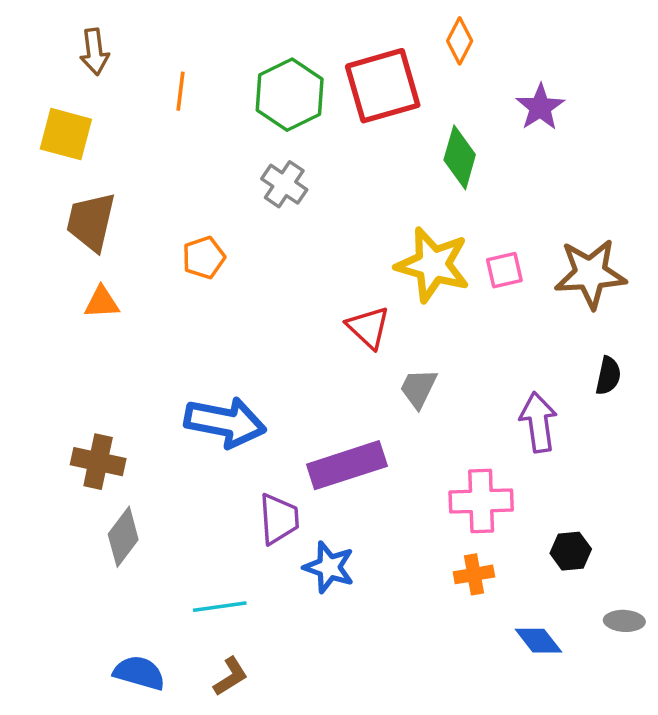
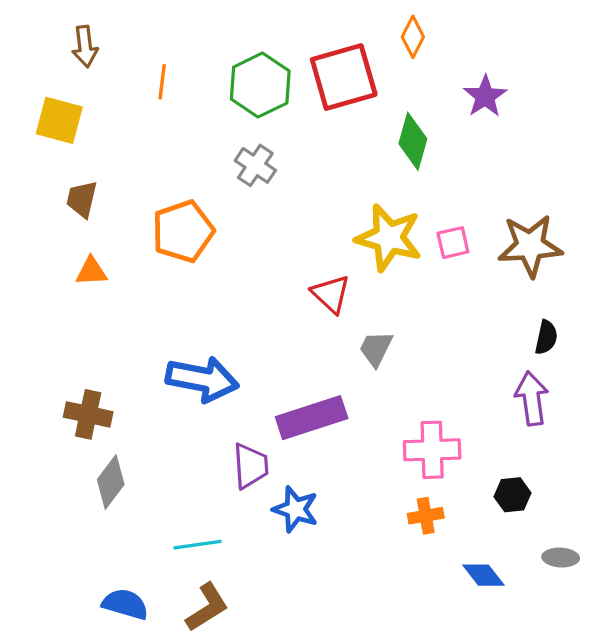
brown trapezoid: (91, 222) -> (82, 199), size x0.7
orange pentagon: (204, 258) -> (183, 231), size x1.6
purple arrow: (538, 422) -> (532, 398), moved
brown L-shape: (231, 676) -> (207, 607), size x1.4

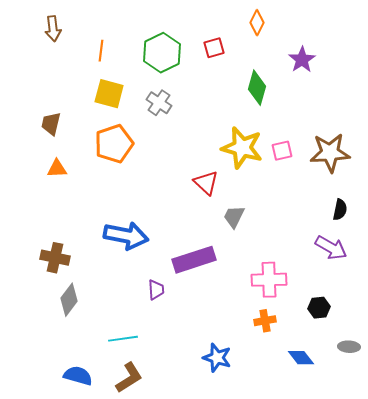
red square: (344, 77) -> (214, 48), size x0.5
yellow square: (59, 120) -> (109, 94), moved
purple arrow: (532, 398) -> (331, 248), turned 128
purple trapezoid: (251, 466) -> (156, 290), size x0.7
blue star: (296, 509) -> (217, 358), moved

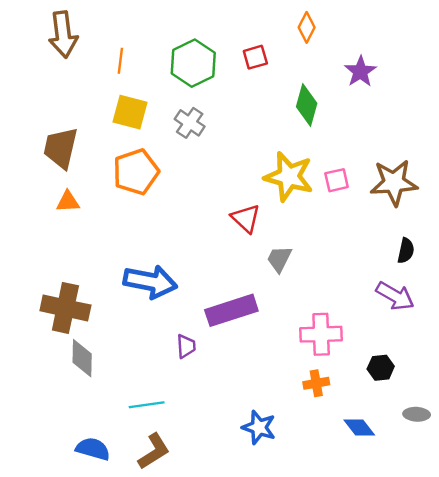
brown arrow: (53, 29) -> (63, 34), size x1.5
brown trapezoid: (51, 124) -> (61, 148), size x1.5
brown cross: (55, 258) -> (65, 308), size x1.4
gray diamond: (69, 300) -> (82, 358), turned -36

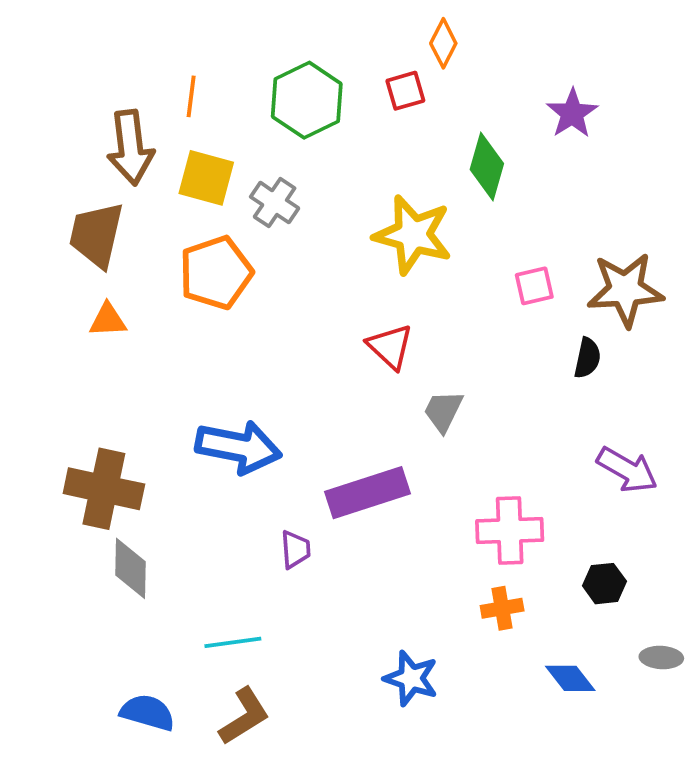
orange diamond: (307, 27) -> (443, 43), moved
brown arrow: (63, 34) -> (130, 148), moved
gray cross: (190, 123) -> (275, 203), moved
yellow star: (289, 177) -> (413, 235), moved
black semicircle: (406, 251) -> (587, 358), moved

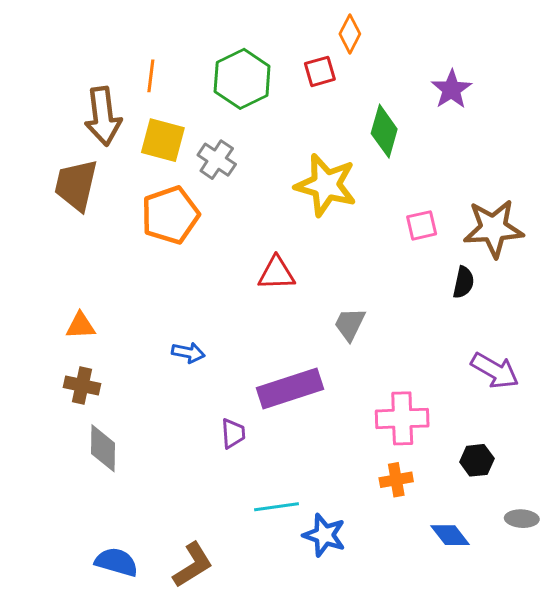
orange triangle: (108, 320) -> (81, 326), moved
red triangle: (390, 347) -> (276, 273), moved, turned -45
blue arrow: (239, 447) -> (188, 353), size x0.5
brown cross: (104, 489) -> (82, 386), size x0.6
cyan line: (233, 642) -> (276, 507), moved

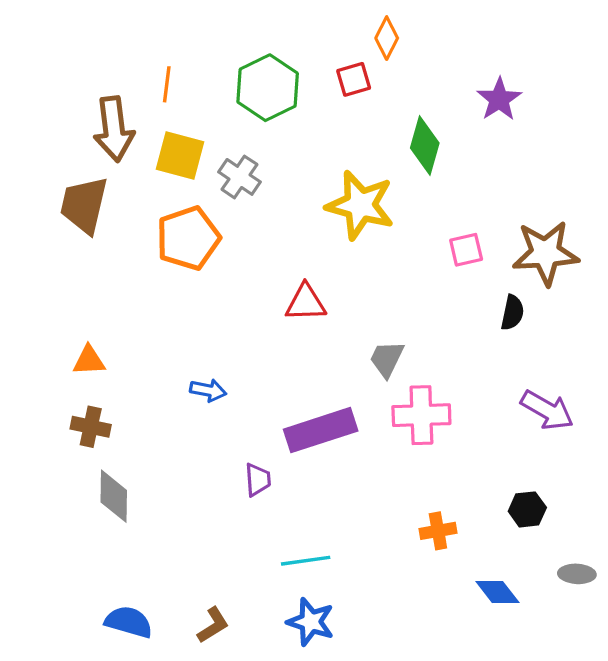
pink cross: (402, 418) -> (421, 415), moved
blue star: (324, 535) -> (311, 622), moved
brown L-shape: (193, 565) -> (213, 625), size x0.7

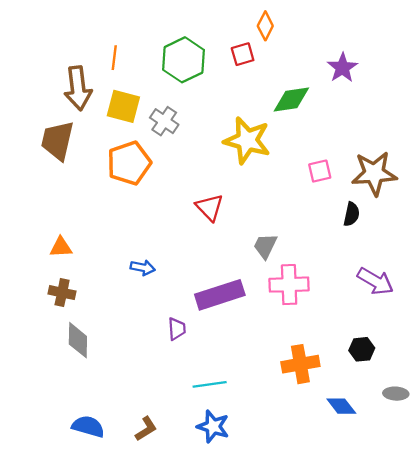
green diamond: (425, 146) -> (291, 100), turned 66
red triangle: (306, 303) -> (210, 207), turned 48
orange cross: (438, 531) -> (300, 364), size x1.5

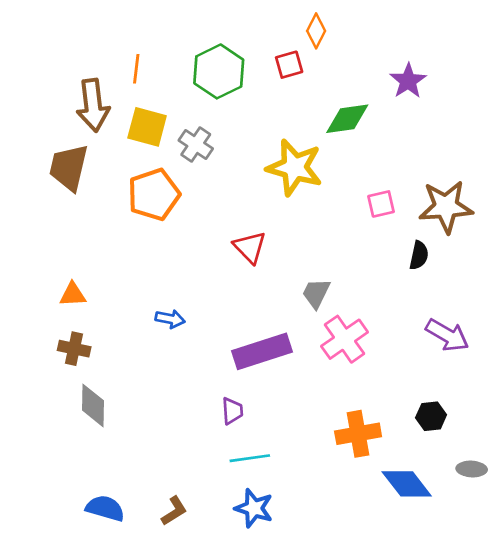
pink cross: (289, 285) -> (345, 339), turned -33
purple trapezoid: (177, 329) -> (232, 411), moved
blue diamond: (341, 406) -> (407, 484), size x1.4

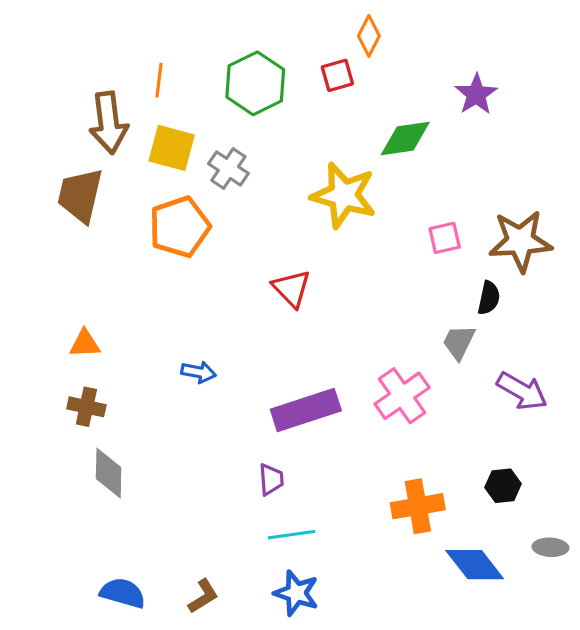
gray trapezoid: (316, 293) -> (459, 342), moved

